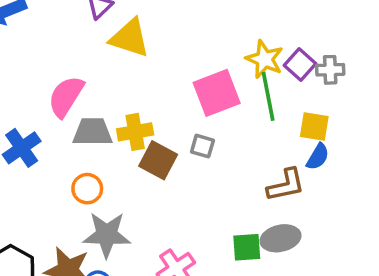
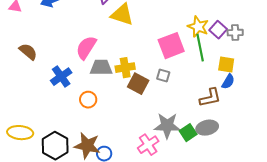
orange circle: (87, 189) -> (88, 100), moved
gray star: (107, 235) -> (167, 126), moved
green square: (247, 247) -> (188, 133), turned -30

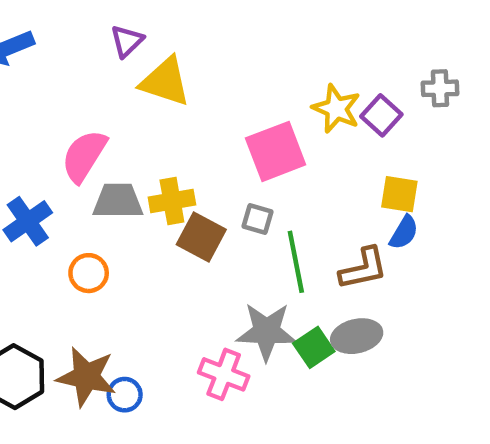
gray cross: (235, 33) -> (440, 88), moved
green line: (200, 48) -> (296, 262), moved
pink cross: (148, 145) -> (224, 374), turned -35

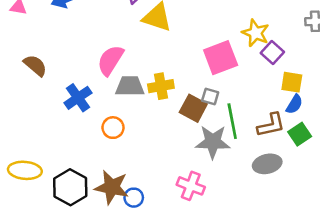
purple square: (381, 115) -> (272, 52), moved
brown square: (201, 237) -> (193, 108), moved
gray star: (267, 332) -> (213, 142), moved
green square: (314, 347) -> (300, 134), moved

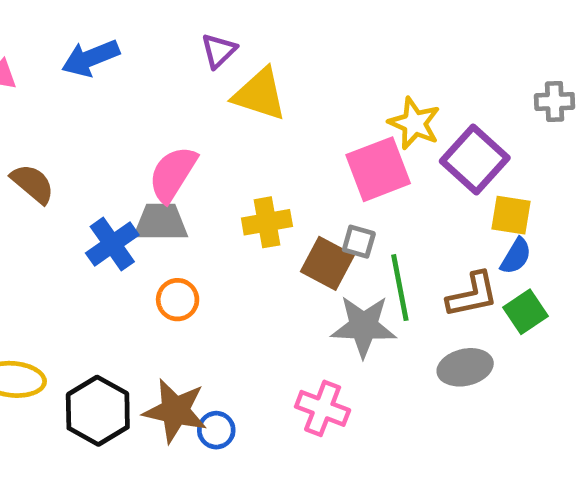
yellow star: (256, 33) -> (414, 123), moved
purple square: (272, 52) -> (475, 159), size x1.5
gray trapezoid: (130, 86) -> (161, 222), moved

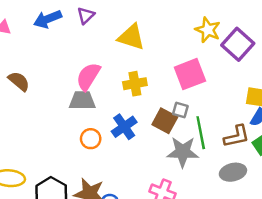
purple triangle: (219, 51) -> (86, 16), moved
yellow star: (414, 123) -> (208, 30), moved
purple square: (475, 159) -> (238, 44), moved
yellow cross: (267, 222) -> (135, 84), moved
blue cross: (112, 244) -> (124, 127), moved

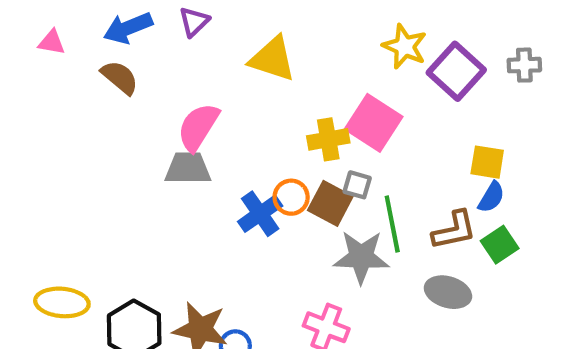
pink square: (190, 74) -> (374, 123), turned -36
brown semicircle: (19, 81) -> (120, 77), moved
yellow cross: (135, 84) -> (328, 139), moved
orange circle: (91, 139) -> (291, 197), moved
gray ellipse: (233, 172) -> (448, 292), turned 30

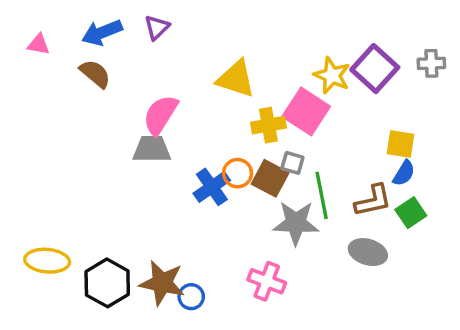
yellow star: (405, 46) -> (332, 75), moved
yellow triangle: (272, 59) -> (236, 79), moved

